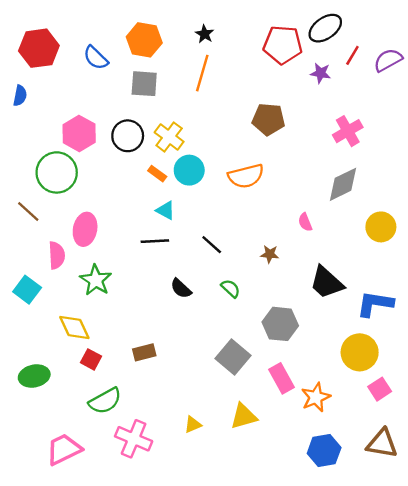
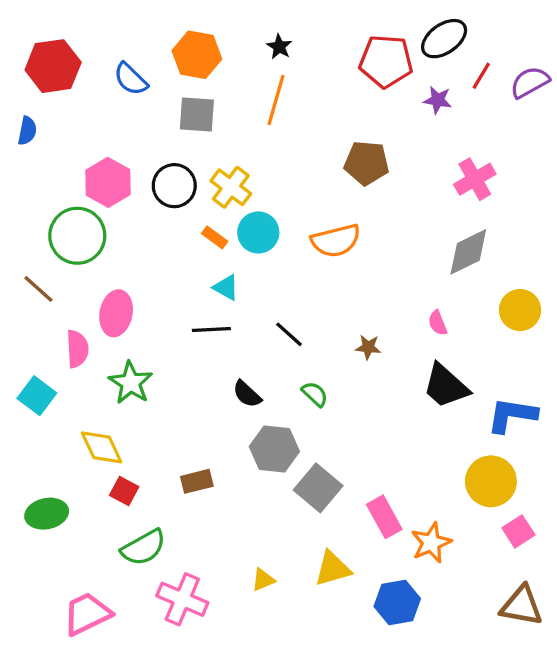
pink semicircle: (305, 222) -> (438, 323), moved
gray hexagon: (280, 324) -> (274, 449), moved
blue hexagon: (324, 451) -> (397, 602), moved

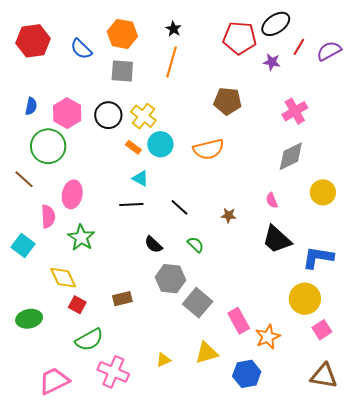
blue semicircle: (27, 131) -> (31, 106), moved

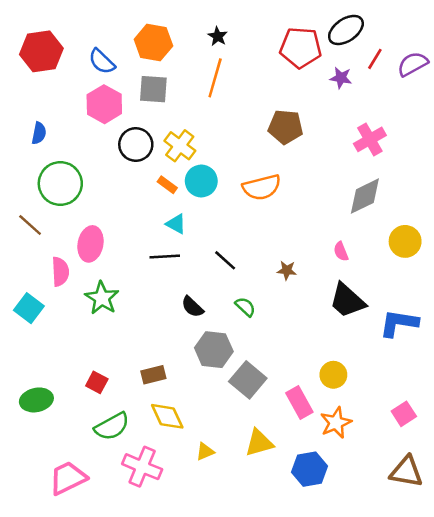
pink hexagon: (67, 113) -> (104, 104), moved
yellow diamond: (63, 278) -> (167, 416), moved
yellow circle: (305, 299) -> (333, 375), moved, size x0.7

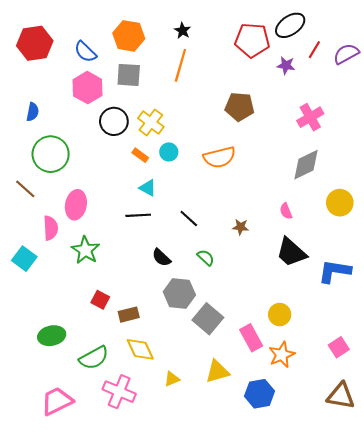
cyan circle: (201, 181) -> (169, 152), size x0.7
red square: (97, 382) -> (100, 300), moved
green ellipse: (36, 400) -> (52, 336), moved

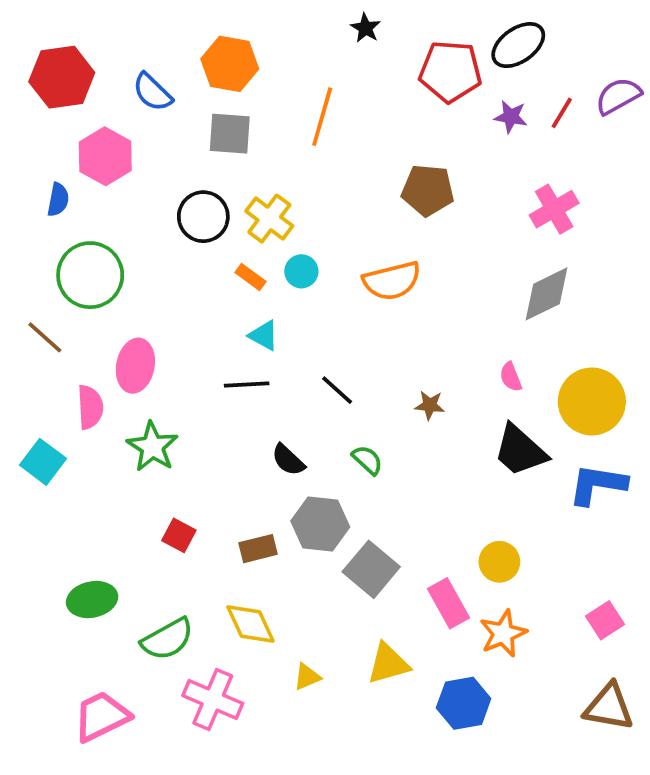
black star: (183, 31) -> (366, 28), moved
red line: (314, 50) -> (562, 113), moved
pink hexagon: (88, 88) -> (105, 156), moved
yellow circle: (340, 203) -> (592, 401), moved, size x1.4
brown rectangle: (129, 315) -> (258, 549), moved

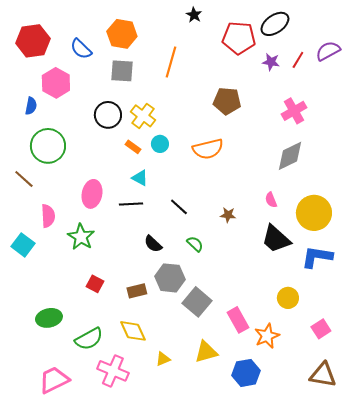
pink ellipse: (135, 366) -> (92, 194), moved
yellow circle: (499, 562) -> (288, 298), moved

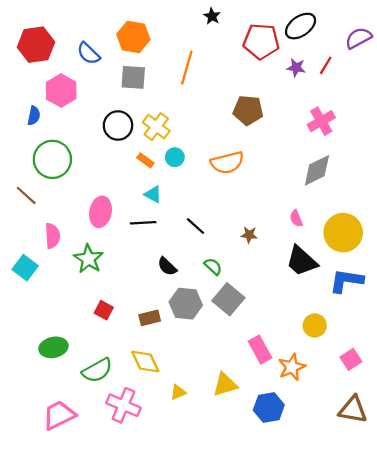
purple semicircle: (328, 51) -> (358, 38), moved
gray square: (197, 302) -> (228, 299), moved

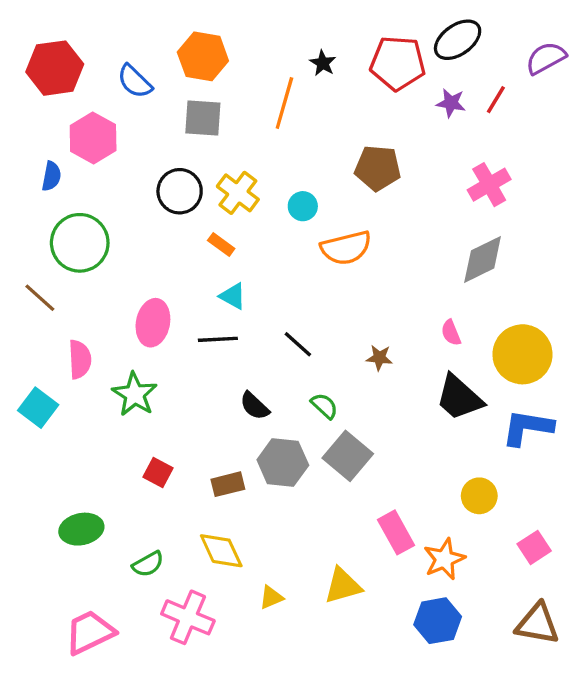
black star: (212, 16) -> (323, 63), moved
cyan circle: (175, 157) -> (303, 206), moved
green semicircle: (97, 370) -> (148, 564), size x0.7
blue hexagon: (269, 407) -> (438, 621), moved

